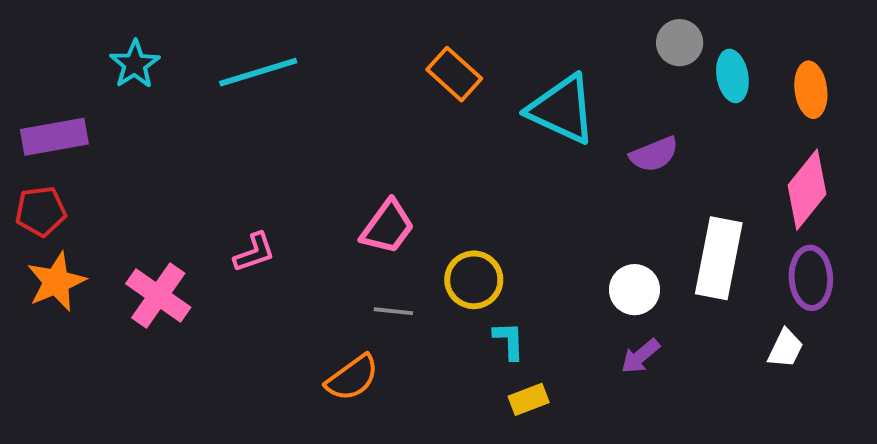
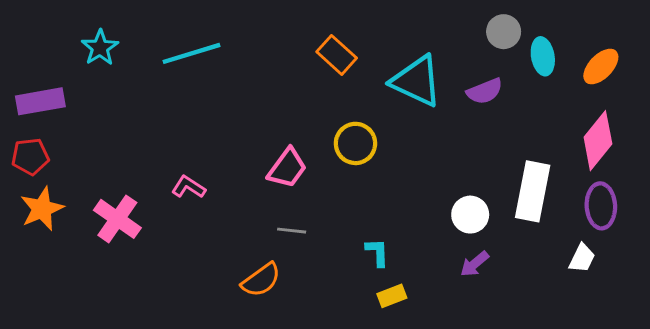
orange ellipse: (811, 90) -> (601, 66), turned 51
purple semicircle: (654, 154) -> (485, 91), moved
pink L-shape: (254, 252) -> (189, 187), turned -128
yellow circle: (474, 280) -> (355, 143), moved

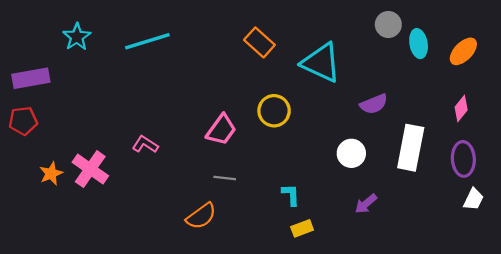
purple semicircle: (485, 91) -> (374, 104), moved
pink diamond: (598, 141) -> (461, 109), size x0.6
orange star: (42, 209) -> (51, 173), moved, size x0.7
white circle: (470, 215) -> (351, 153), moved
white trapezoid: (582, 258) -> (473, 199), moved

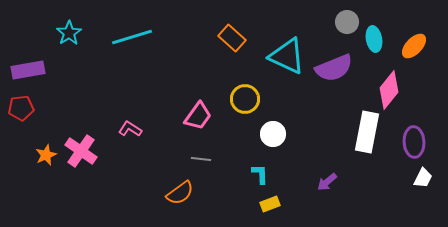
purple semicircle: (374, 104) -> (334, 68), moved, size x1.5
pink diamond: (461, 109) -> (389, 90), moved, size x1.6
white circle: (351, 153) -> (273, 134), moved

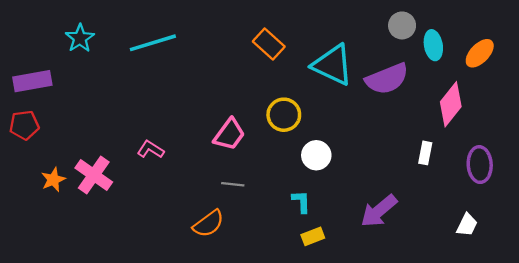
white rectangle: (367, 132) -> (425, 153), size x0.5
white trapezoid: (423, 178) -> (467, 225), moved
purple arrow: (327, 182) -> (379, 211), size x1.6

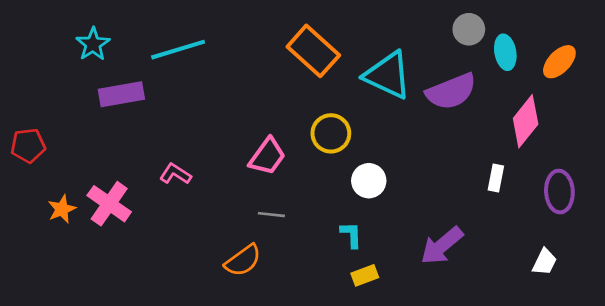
orange rectangle: (269, 44) -> (313, 51), size x1.4
purple rectangle: (32, 81) -> (121, 94), moved

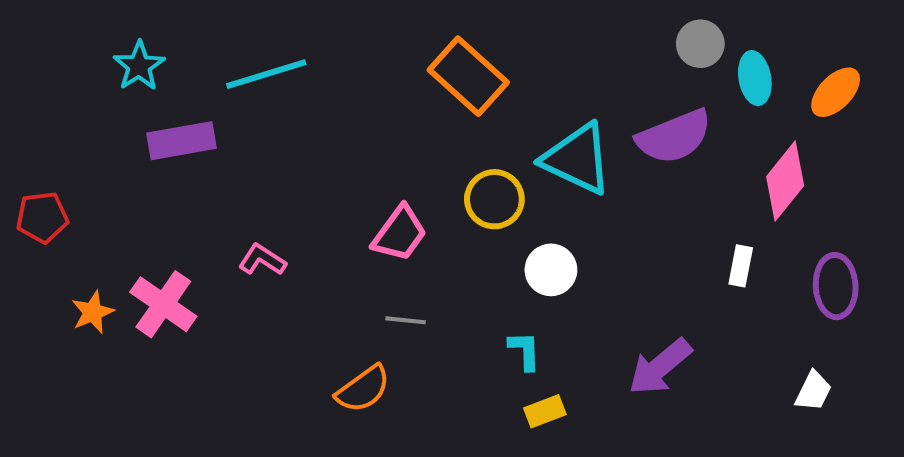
cyan triangle: (388, 75) -> (577, 159), moved

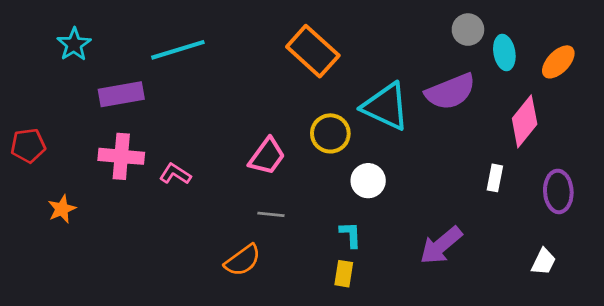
cyan star: (139, 66) -> (74, 44), moved
pink cross: (163, 304) -> (121, 156), moved, turned -30
yellow rectangle: (545, 411) -> (344, 274), moved, turned -60

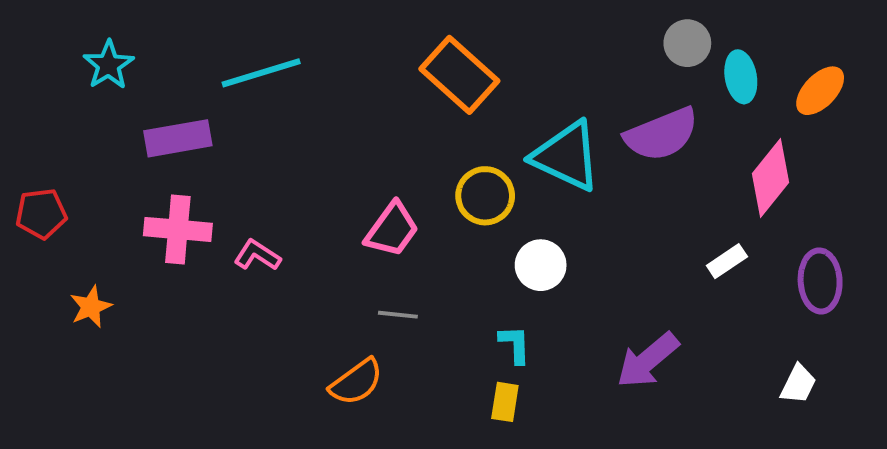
white rectangle: (495, 178) -> (727, 261), turned 45

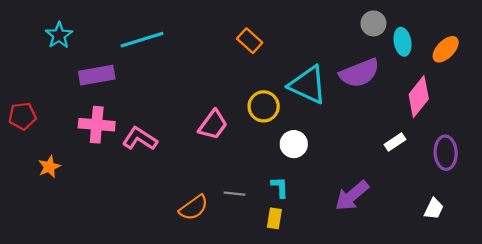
orange rectangle: (459, 75) -> (250, 41), size x0.6
pink L-shape: (257, 255) -> (140, 139), size x1.4
gray line: (398, 315) -> (235, 194), moved

